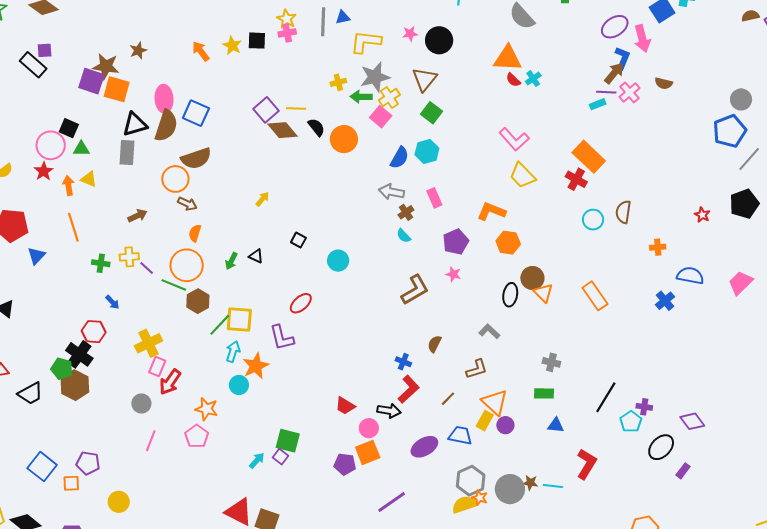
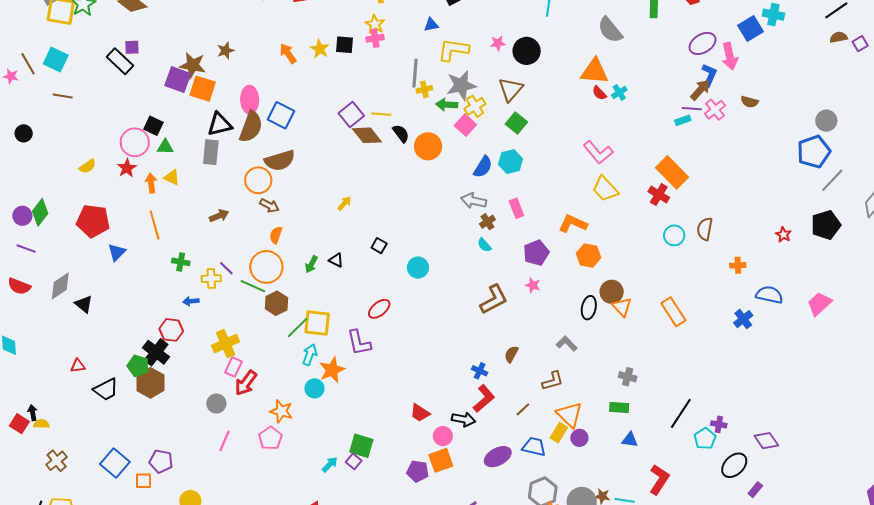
gray line: (323, 22) -> (415, 73), moved
yellow cross: (129, 257) -> (211, 279), moved
blue arrow: (112, 302) -> (191, 301), turned 126

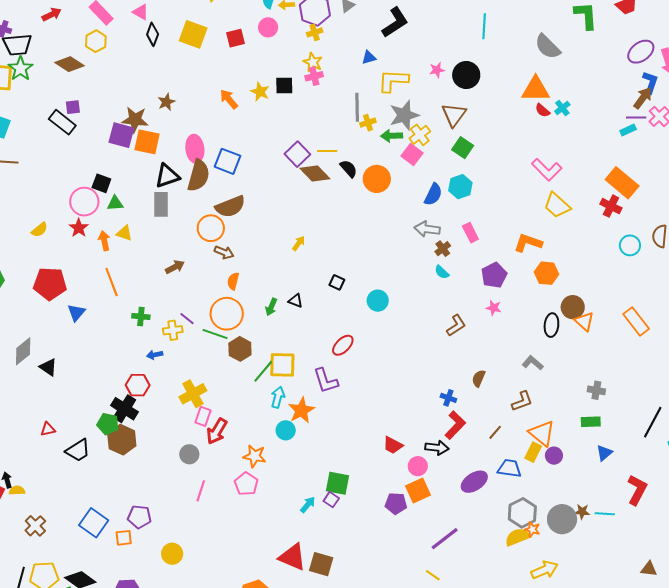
brown L-shape: (494, 299) -> (456, 325), size x0.7
blue triangle: (630, 440) -> (604, 453), turned -42

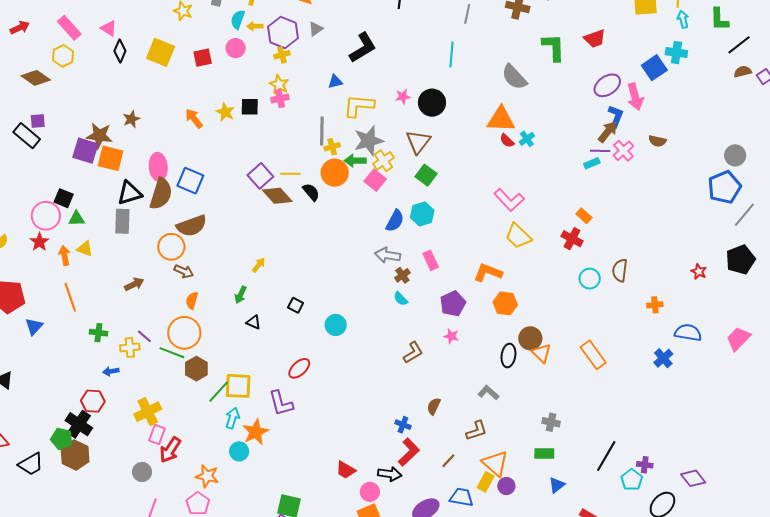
orange circle: (377, 179) -> (335, 173), moved
orange rectangle: (622, 183) -> (584, 216), size x0.5
green arrow: (271, 307) -> (241, 295), moved

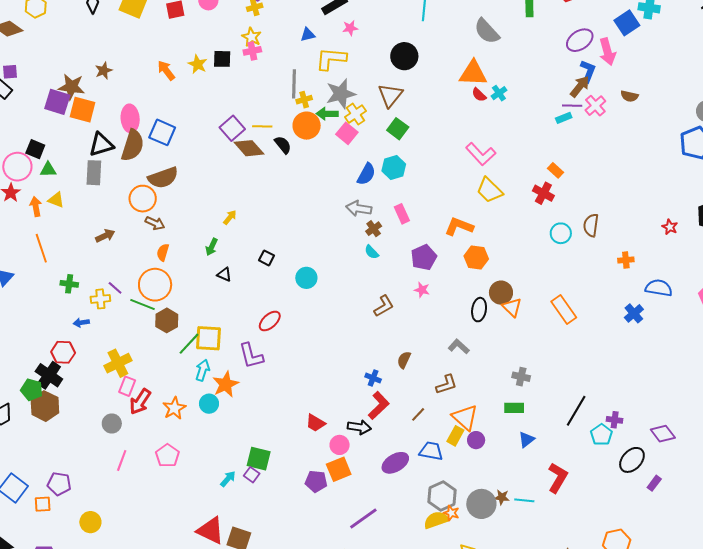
pink star: (403, 97) -> (350, 28), moved
orange star: (207, 476) -> (174, 408), moved, turned 30

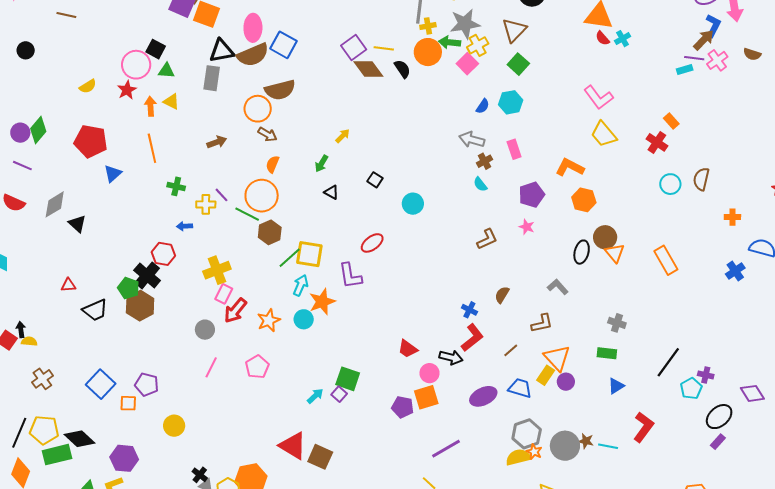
brown semicircle: (133, 145) -> (253, 55), turned 44
blue semicircle: (366, 174) -> (483, 106), size x0.7
purple rectangle: (654, 483) -> (718, 442), moved

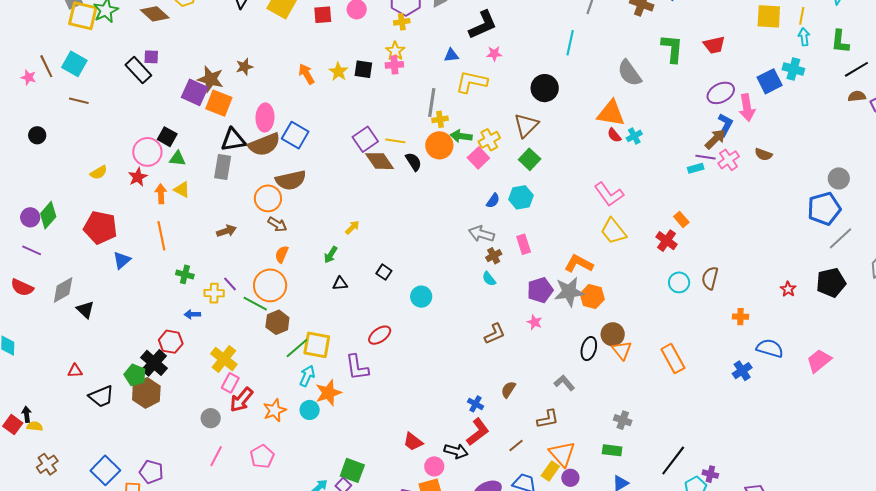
gray star: (465, 24) -> (569, 292), moved
black triangle: (331, 192) -> (340, 284), turned -35
yellow cross: (217, 270) -> (224, 359), turned -32

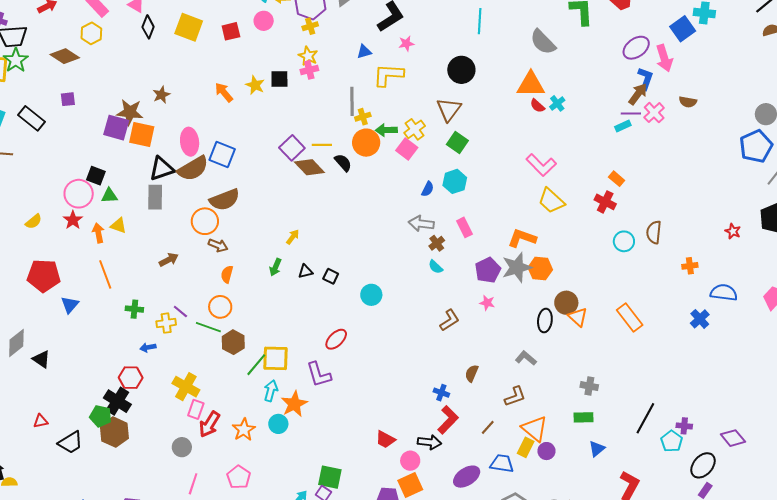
black rectangle: (138, 70) -> (32, 118), moved
black triangle: (340, 284) -> (306, 271), moved
orange circle: (270, 285) -> (220, 307), size x0.7

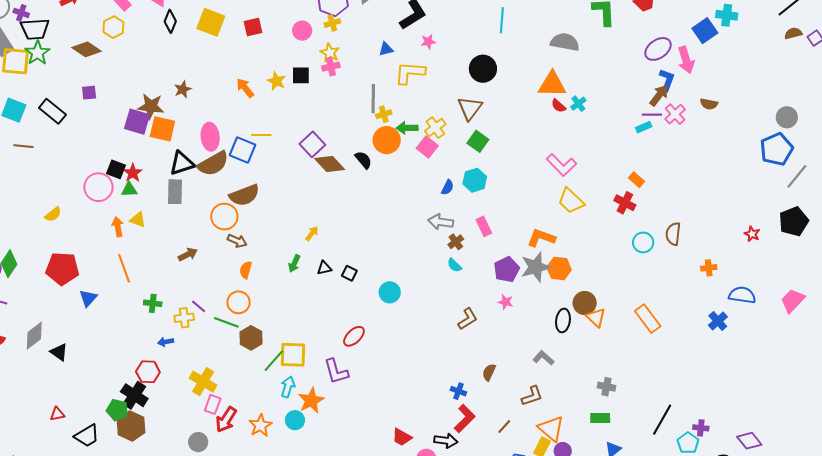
pink circle: (264, 21) -> (302, 31), moved
gray semicircle: (543, 42) -> (565, 42), turned 144
yellow line: (322, 145) -> (261, 135), moved
red star: (73, 220) -> (133, 173), moved

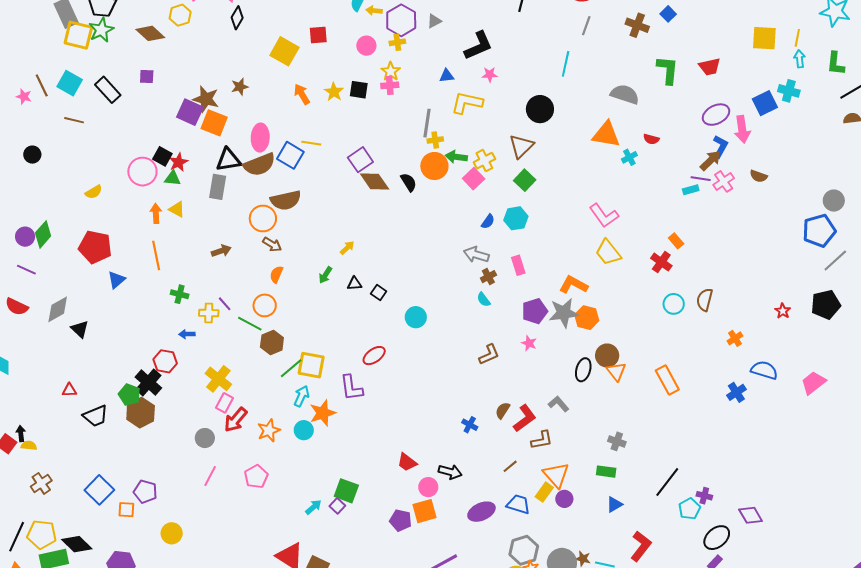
yellow square: (211, 22) -> (284, 51), moved
red semicircle: (558, 106) -> (651, 139), moved, turned -35
orange cross: (709, 268) -> (735, 338), turned -35
red L-shape: (465, 418) -> (525, 418), moved

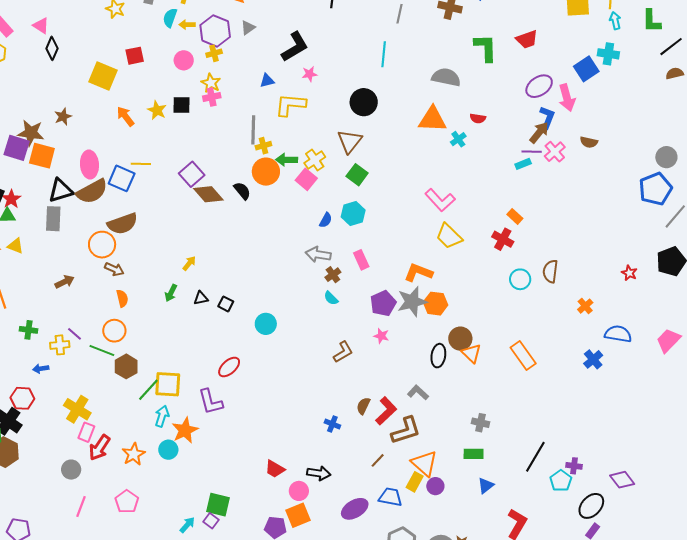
orange semicircle: (276, 274) -> (122, 298), turned 150
brown L-shape: (542, 440) -> (406, 430), size x1.4

